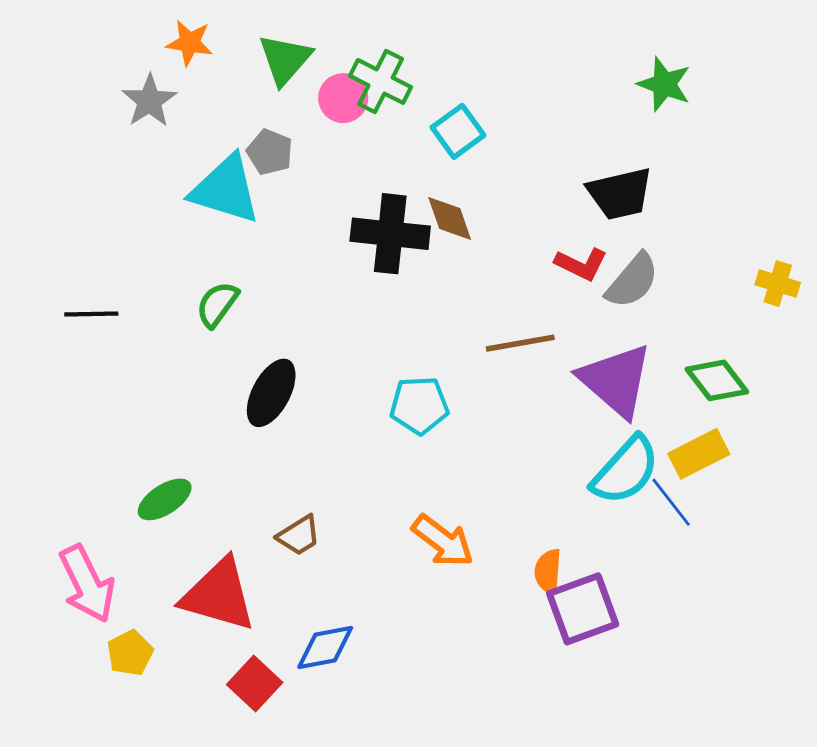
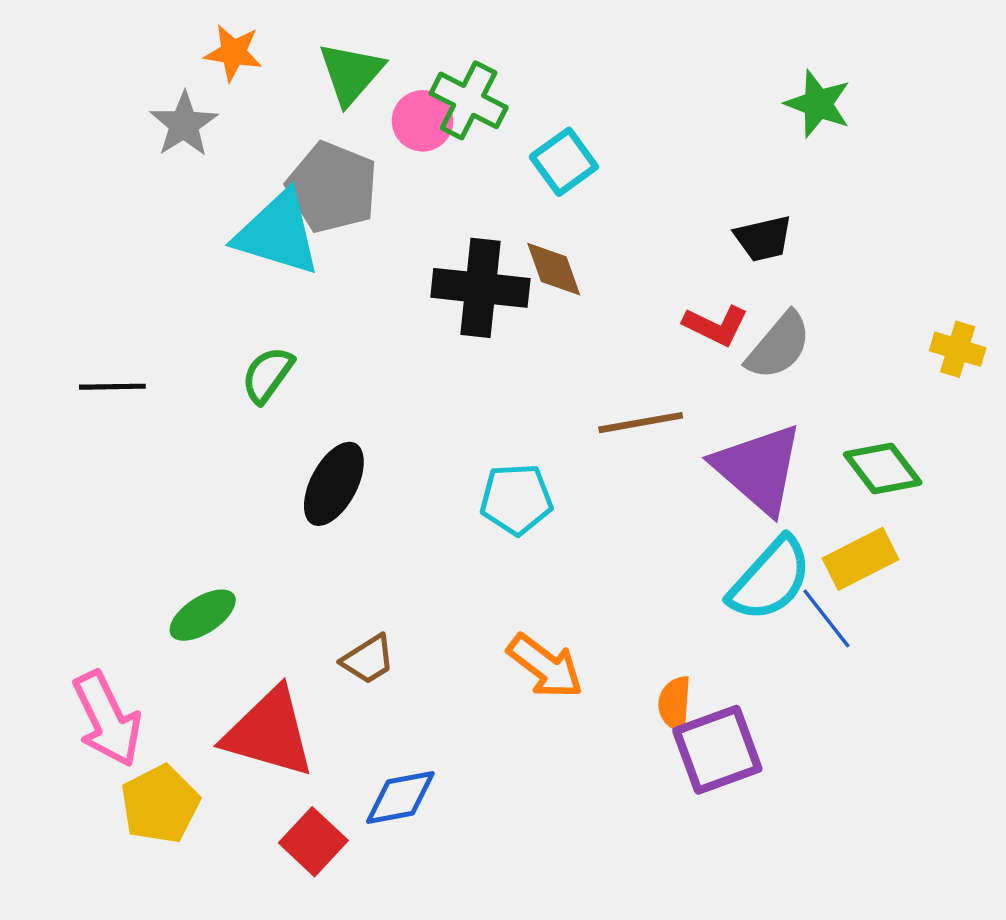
gray pentagon: (270, 152) -> (332, 187), size x1.6
black trapezoid: (620, 194) -> (763, 238), size x0.7
yellow pentagon: (130, 653) -> (160, 804), size x1.4

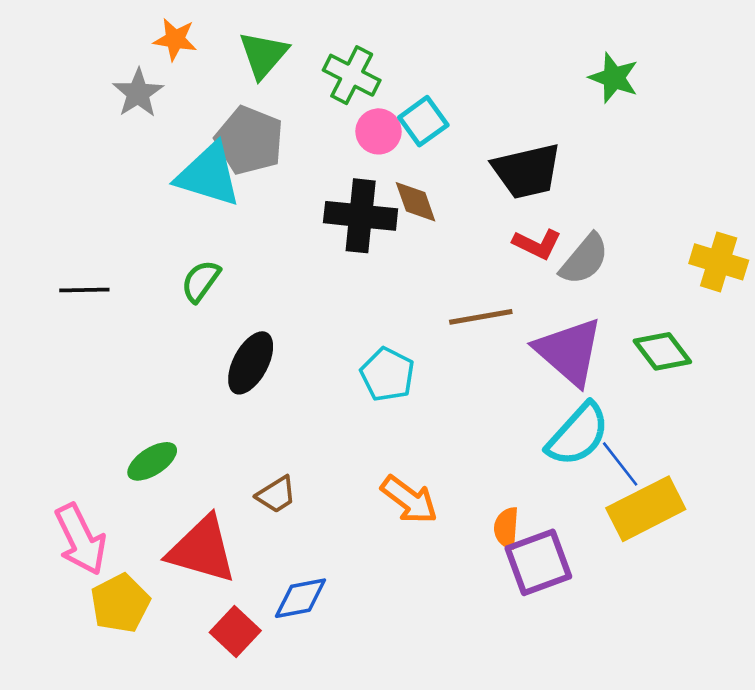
pink circle: (423, 121) -> (378, 131), moved
black trapezoid: (763, 238) -> (527, 171), moved, size x1.6
yellow cross: (958, 349) -> (719, 262), size x1.4
cyan pentagon: (516, 499) -> (387, 374), turned 30
yellow rectangle: (861, 559) -> (646, 509), moved, size x1.4

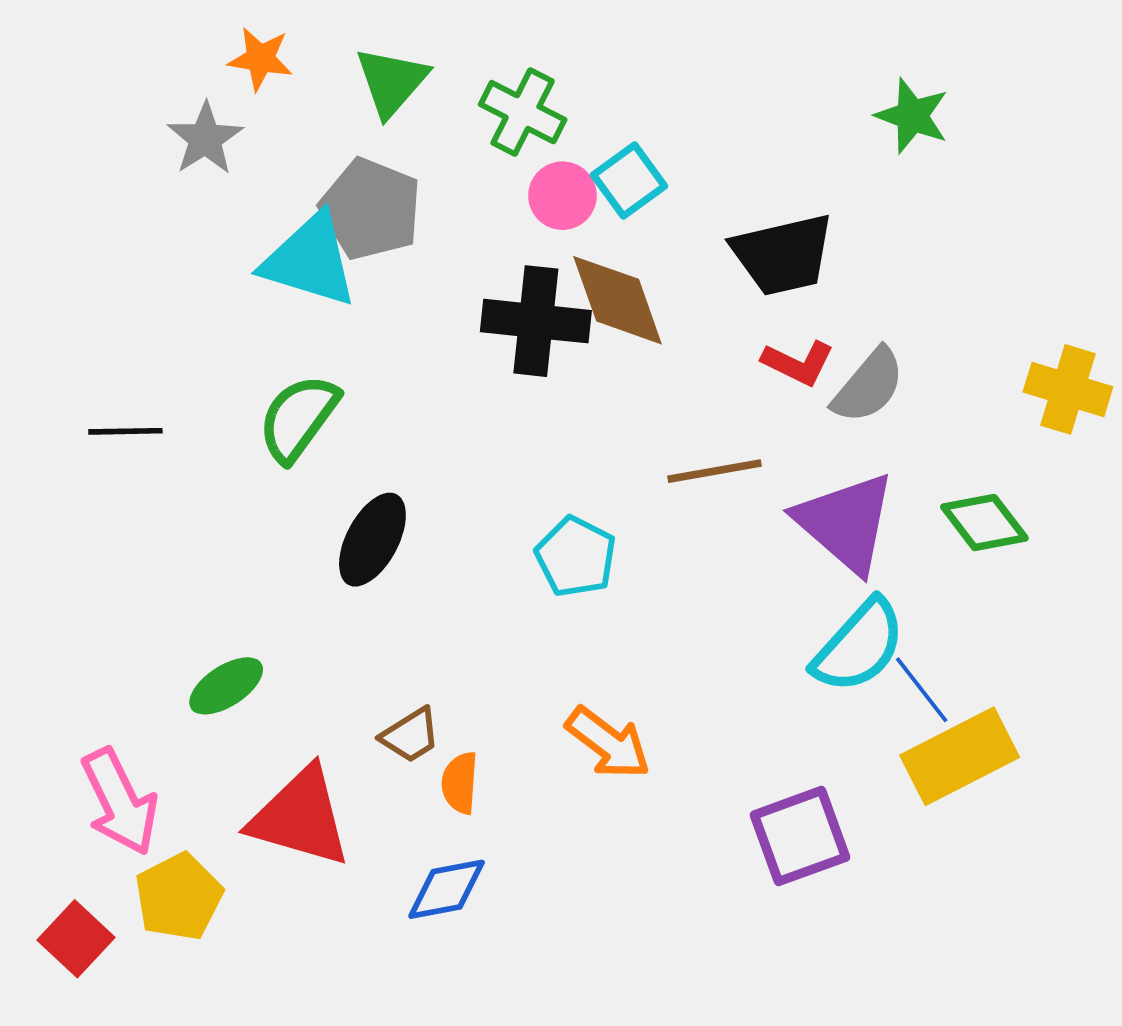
brown diamond: (416, 202) -> (618, 300), size x1.5
green semicircle: (201, 281) -> (298, 418), size x1.4
orange semicircle: (506, 528) -> (460, 783), moved
red square: (235, 631) -> (76, 939), moved

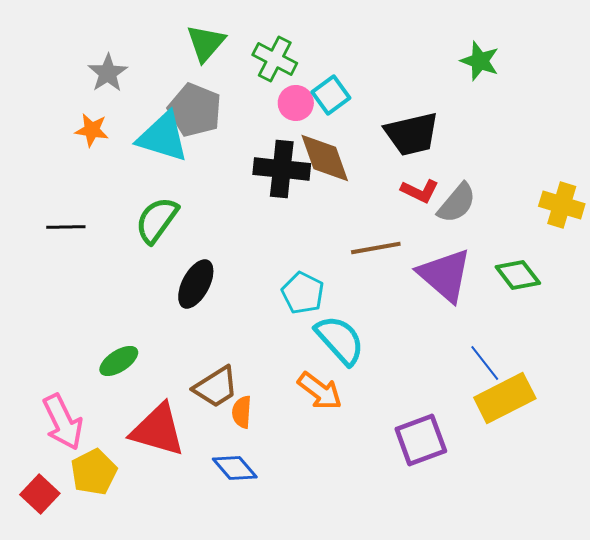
orange star: (260, 59) -> (92, 130), moved
cyan semicircle: (859, 646) -> (340, 340), moved, turned -84
brown trapezoid: (410, 735) -> (216, 387), size x1.4
blue diamond: (447, 889) -> (235, 468), turned 60

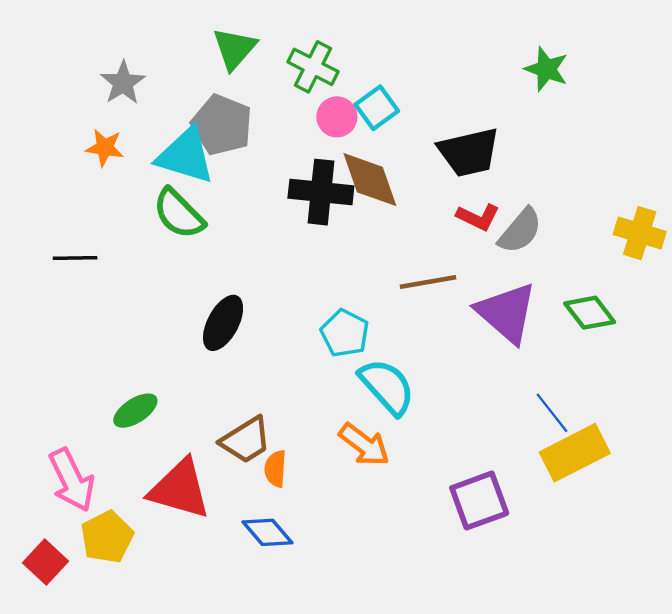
green semicircle: (157, 220) -> (179, 214), moved, turned -81

